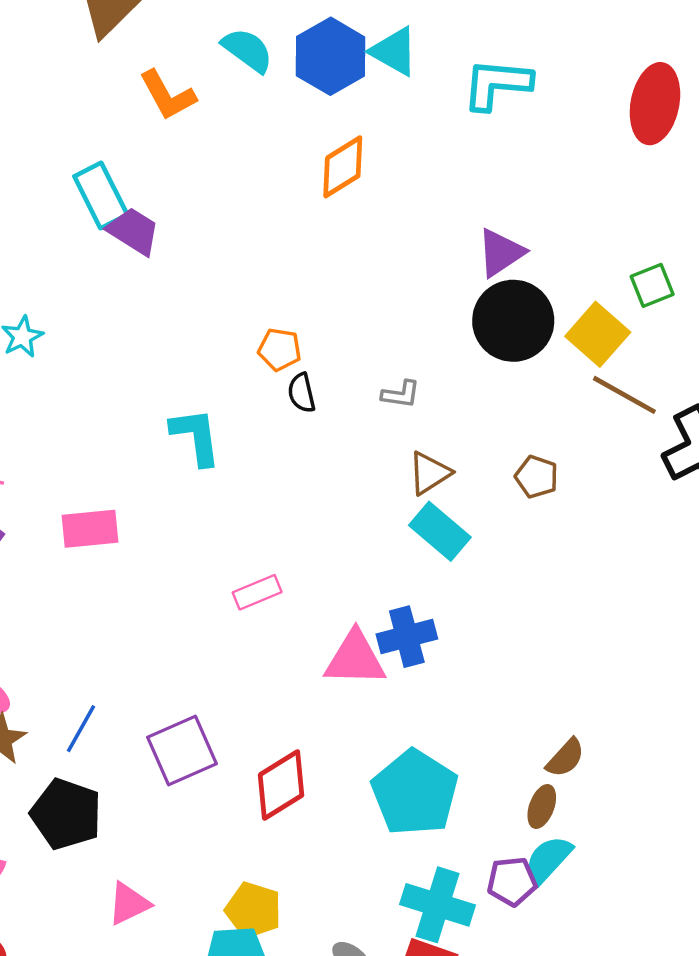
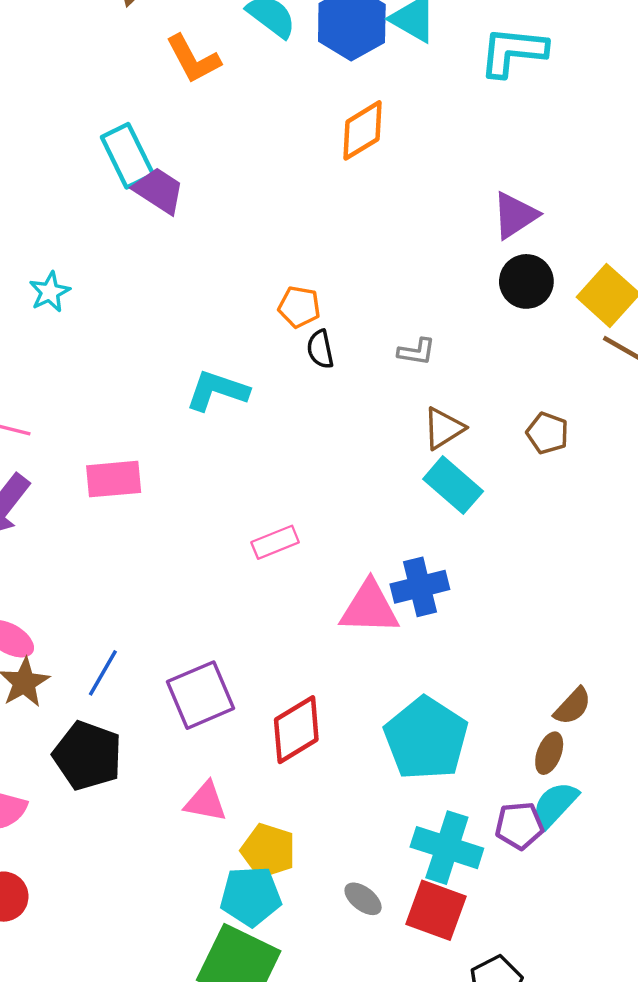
black circle: (513, 321) -> (526, 281), size x0.7
cyan L-shape: (196, 437) -> (217, 391), turned -64
pink triangle: (129, 904) -> (206, 802), moved, turned 36

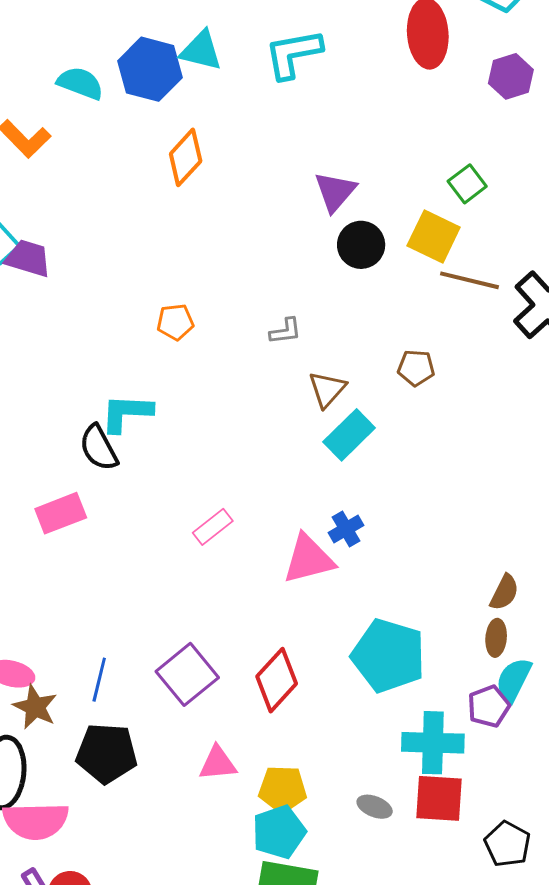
black semicircle: (320, 349) -> (99, 448), moved, size x1.4
cyan rectangle: (453, 485) -> (349, 435), turned -69
blue cross: (420, 587) -> (346, 529), size x0.7

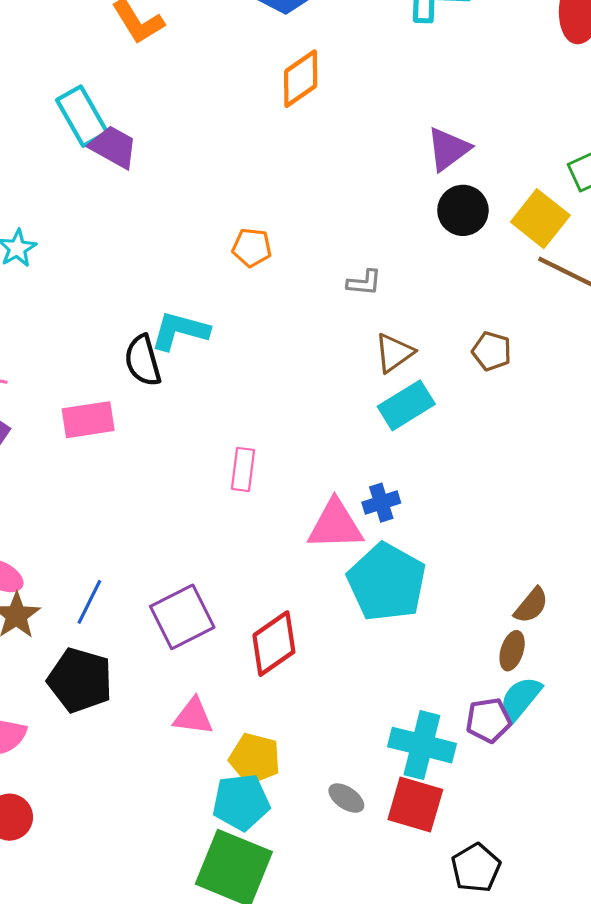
pink rectangle: (213, 527) -> (243, 469), turned -57
cyan pentagon: (388, 656) -> (387, 582), moved

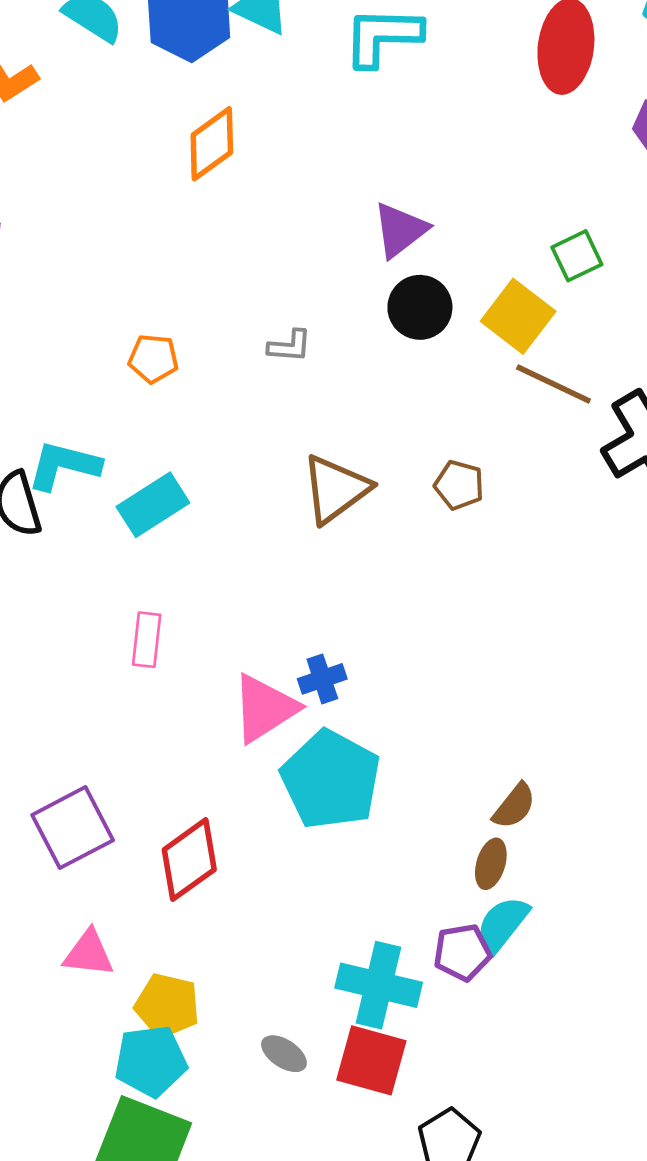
gray L-shape: (364, 283) -> (290, 346), moved
brown triangle: (394, 353) -> (336, 489), size x1.4
cyan rectangle: (406, 405) -> (153, 505), moved
pink triangle: (335, 525) -> (265, 708), turned -30

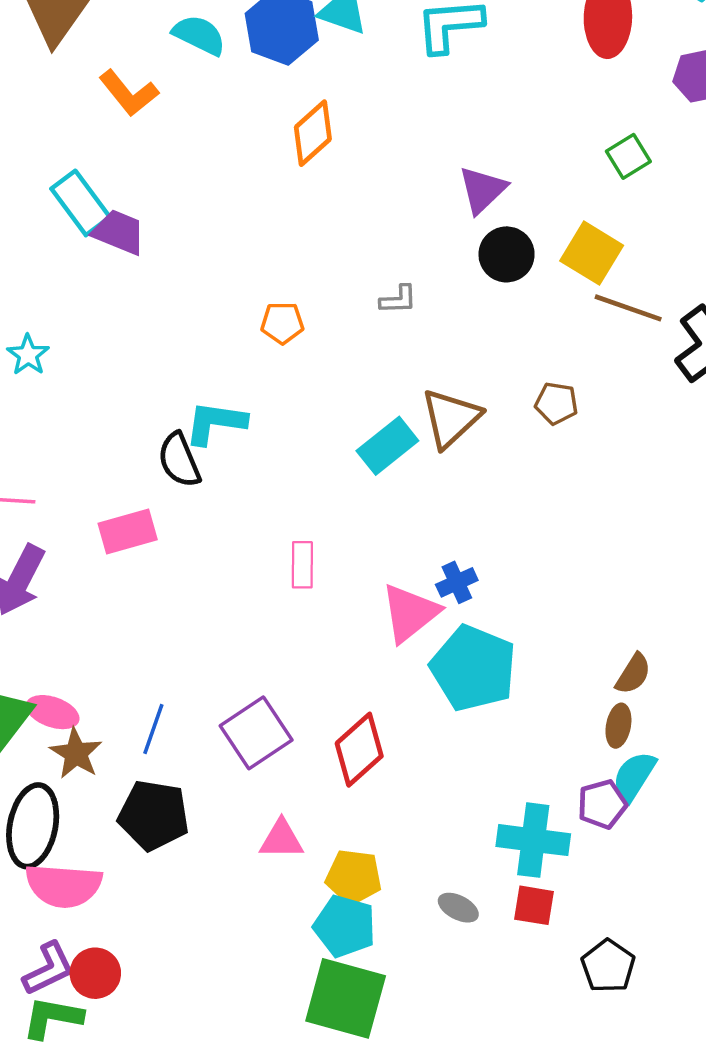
green square: (577, 256) -> (628, 156), moved
cyan rectangle: (153, 505) -> (387, 446), moved
red square: (371, 1060) -> (534, 905), size x0.7
cyan pentagon: (151, 1061) -> (345, 926), turned 30

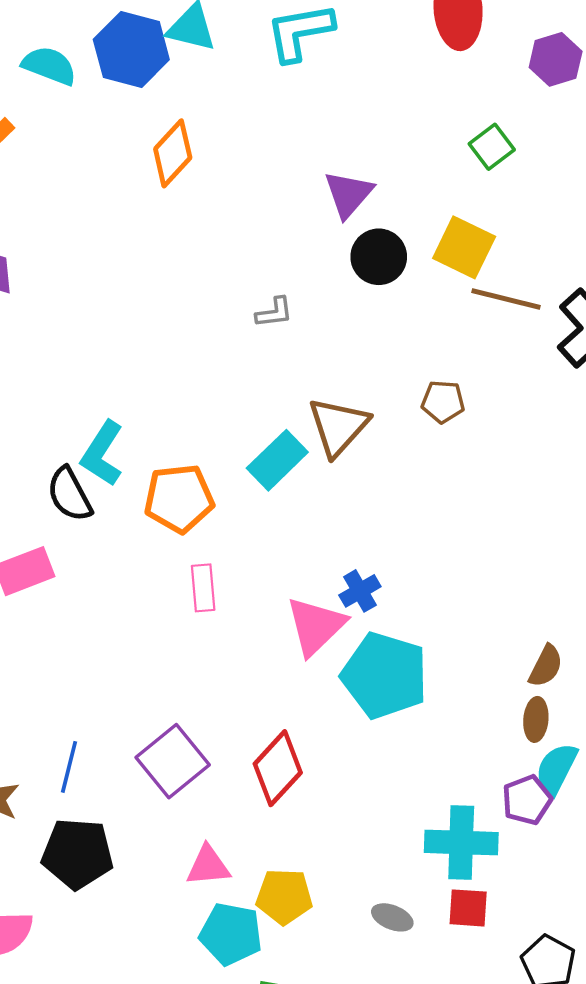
orange pentagon: (282, 323) -> (179, 499), moved, size x1.6
cyan L-shape: (215, 423) -> (102, 454), turned -60
cyan pentagon: (345, 926) -> (231, 934), moved

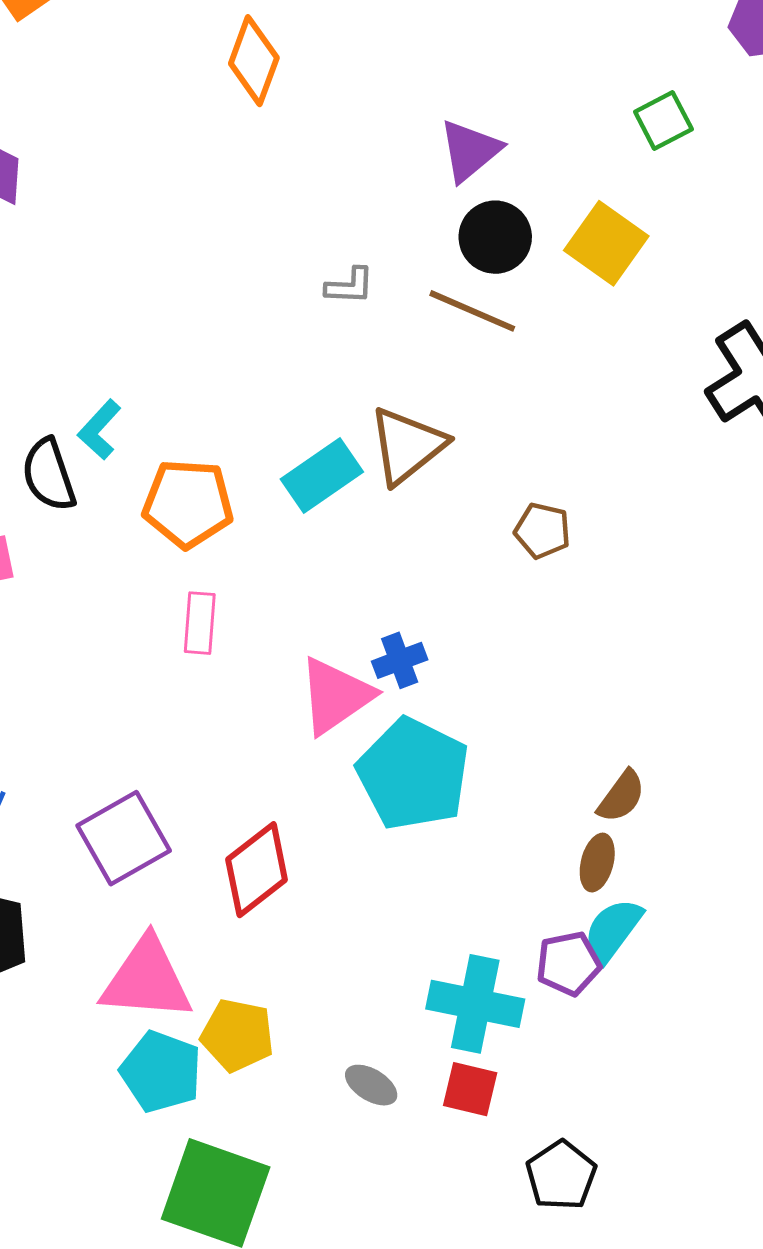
orange diamond: (173, 153) -> (254, 61), turned -32
brown line: (506, 299) -> (472, 311), moved
brown pentagon: (443, 402) -> (542, 531), moved
cyan L-shape: (102, 454) -> (99, 430), size x0.7
pink triangle: (208, 866) -> (147, 979), size x1.6

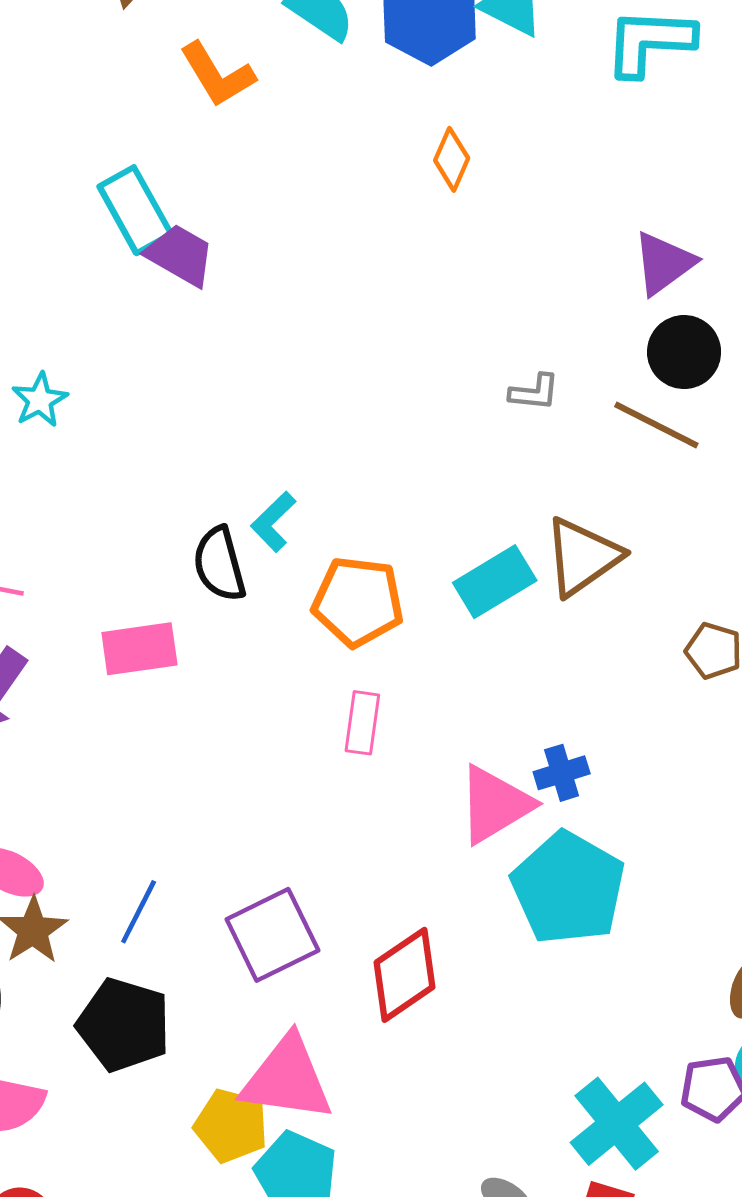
orange diamond: (254, 61) -> (452, 159), size x0.7
cyan cross: (475, 1004) -> (617, 1124), turned 36
yellow pentagon: (237, 1035) -> (231, 1126), moved

